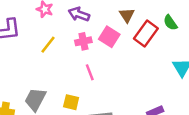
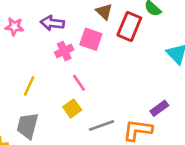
yellow line: (48, 45) -> (29, 86), moved
yellow square: (71, 102) -> (72, 108), moved, turned -35

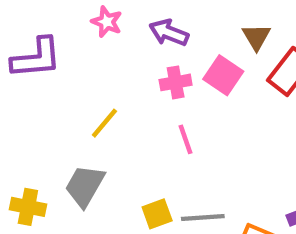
yellow square: (72, 108) -> (157, 214), moved

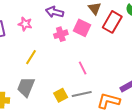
pink star: (107, 22) -> (25, 24), moved
pink line: (186, 139) -> (83, 68), moved

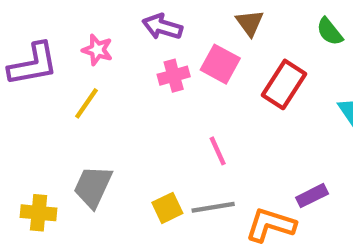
red rectangle: (112, 22) -> (284, 84), moved
yellow line: (31, 57) -> (87, 103), moved

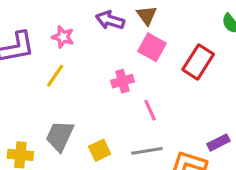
brown triangle: (250, 23) -> (147, 15), moved
pink cross: (174, 76) -> (122, 81), moved
yellow square: (167, 208) -> (100, 150), moved

